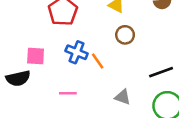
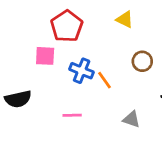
brown circle: (125, 35) -> (142, 61), moved
pink square: (36, 56) -> (45, 56), moved

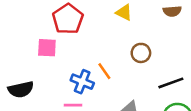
blue cross: (82, 71) -> (82, 82), moved

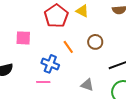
red pentagon: (68, 19) -> (56, 16), moved
orange line: (104, 71) -> (68, 47), moved

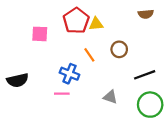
yellow triangle: (82, 11) -> (96, 24), moved, turned -32
pink square: (23, 38) -> (40, 34), moved

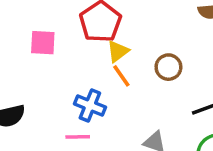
yellow triangle: (96, 24) -> (118, 51), moved, turned -32

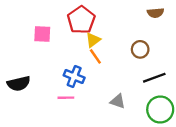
brown circle: (168, 67) -> (140, 49), moved

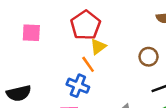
pink square: (42, 34) -> (31, 33), moved
orange line: (95, 56) -> (88, 64), moved

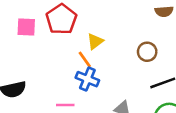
red pentagon: (86, 25) -> (61, 19), moved
blue cross: (78, 86) -> (87, 79), moved

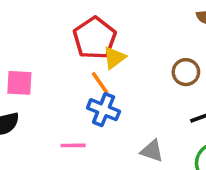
red pentagon: (61, 19) -> (95, 38), moved
pink square: (26, 27) -> (19, 83), moved

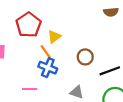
red pentagon: (95, 38) -> (29, 25), moved
brown circle: (186, 72) -> (85, 57), moved

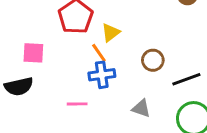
blue cross: (48, 68) -> (102, 75), turned -30

